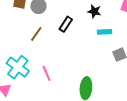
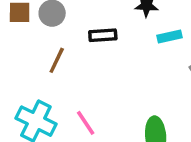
black rectangle: (66, 24) -> (103, 35), turned 63

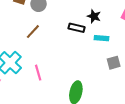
black rectangle: (103, 35) -> (77, 28), moved

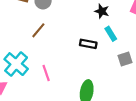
black rectangle: (77, 28) -> (88, 44), moved
cyan rectangle: (101, 38) -> (111, 34), turned 56

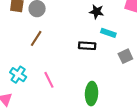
cyan rectangle: (111, 34) -> (108, 33), turned -32
cyan cross: (16, 64) -> (18, 75), size x0.7

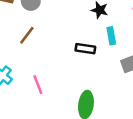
cyan rectangle: (108, 33) -> (111, 36), turned 56

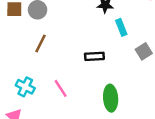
black rectangle: (85, 49) -> (94, 56), moved

